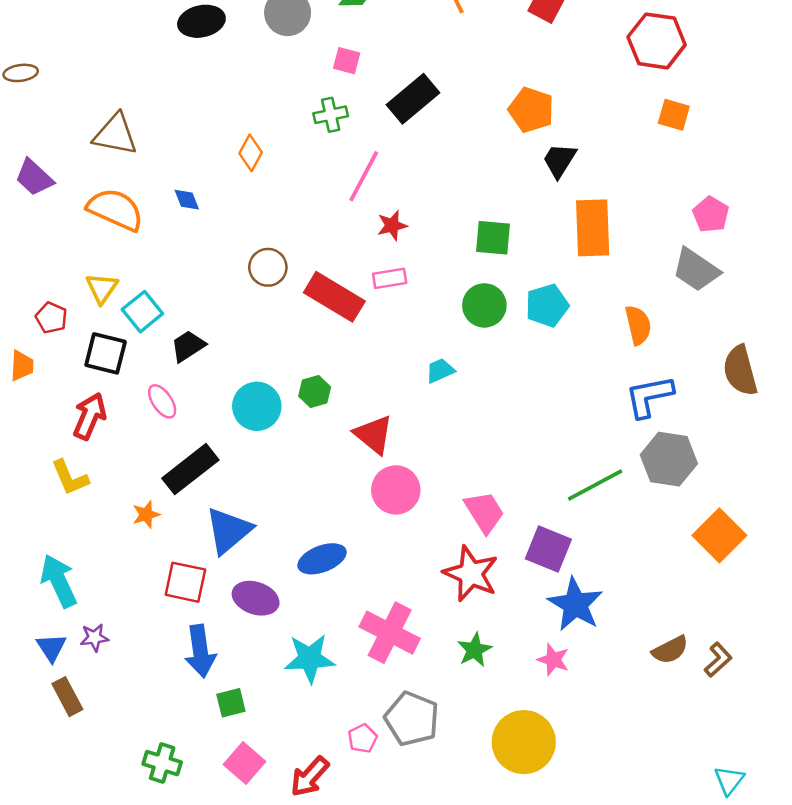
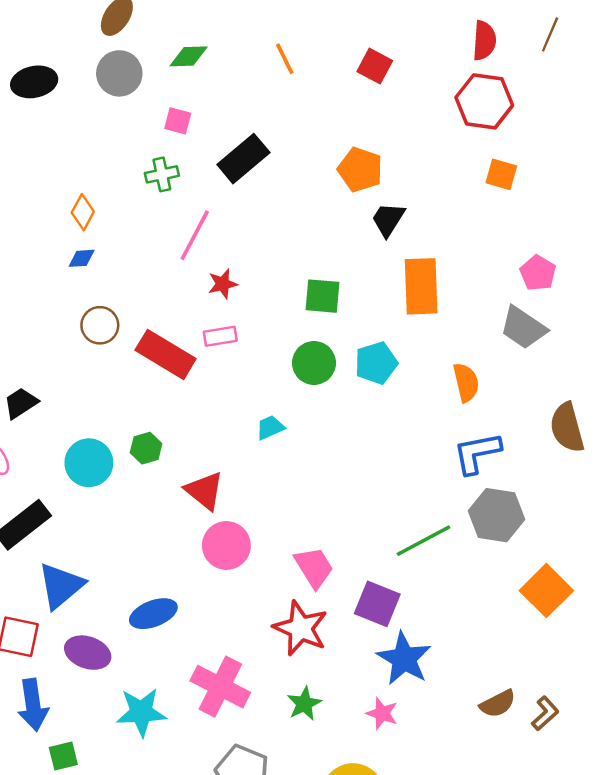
blue diamond: (187, 200) -> (82, 258), moved, turned -72

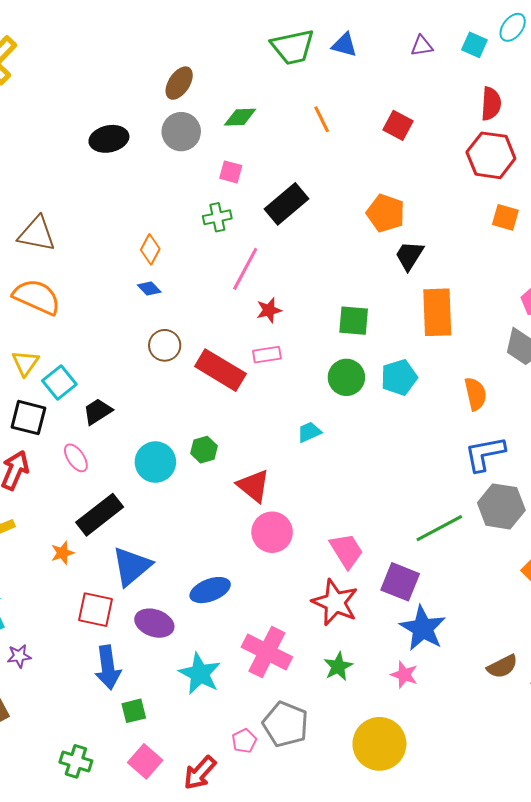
blue diamond: (82, 258) -> (149, 289), turned 50
cyan star: (141, 712) -> (200, 674), turned 30

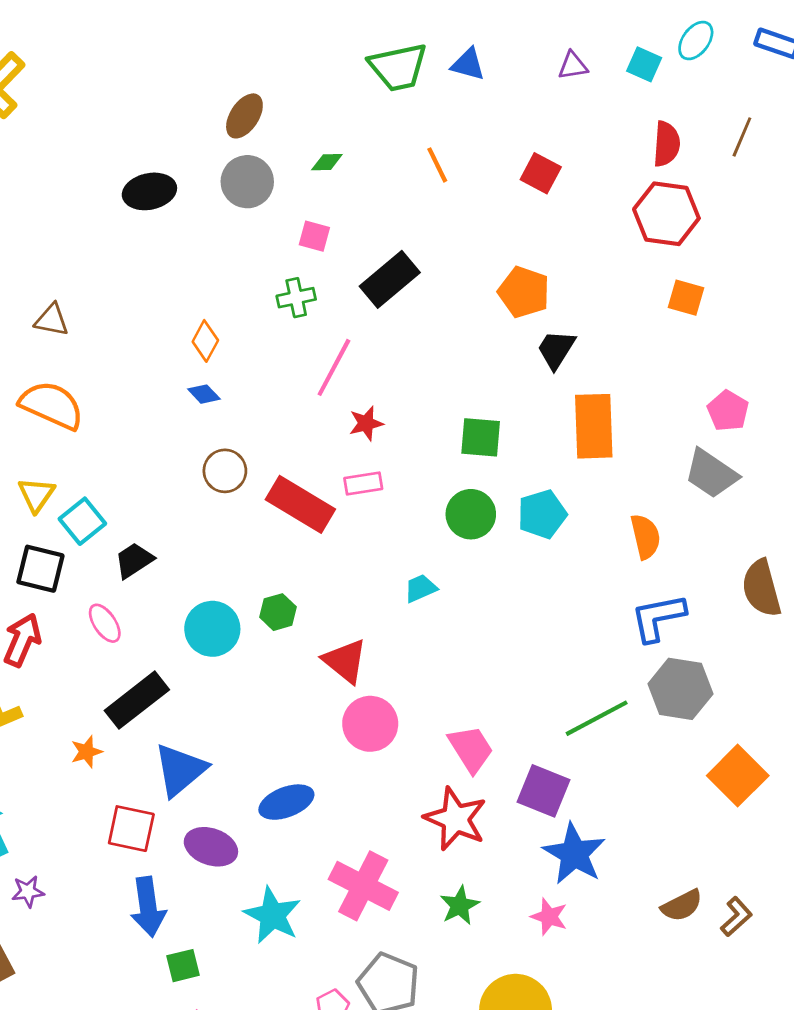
green diamond: (240, 117) -> (327, 162), size x0.7
brown triangle: (37, 234) -> (52, 320), size x0.7

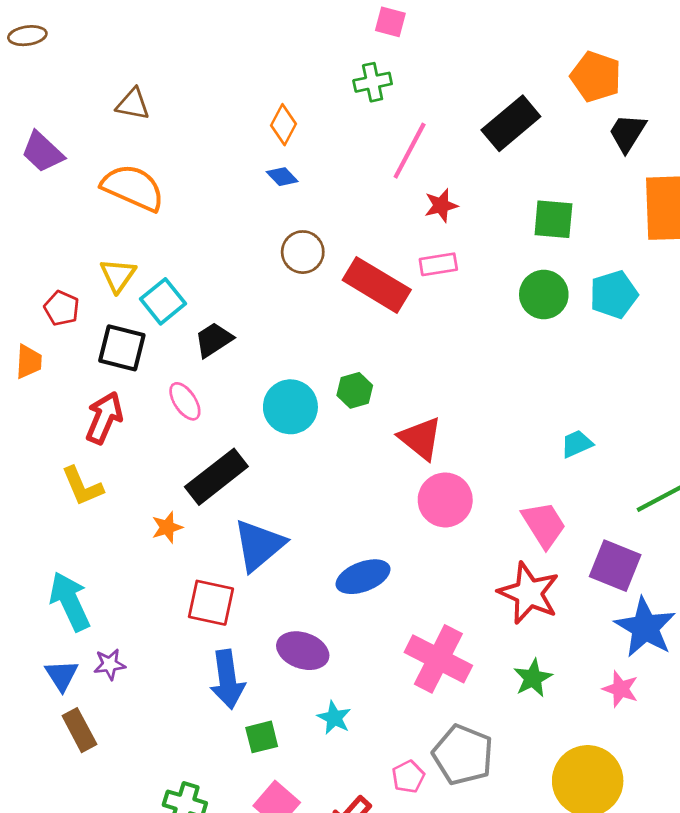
black rectangle: (390, 279) -> (511, 123), moved
cyan trapezoid: (421, 588) -> (577, 444), moved
purple ellipse: (211, 847) -> (303, 651), moved
cyan star: (272, 915) -> (334, 718), moved, size x0.6

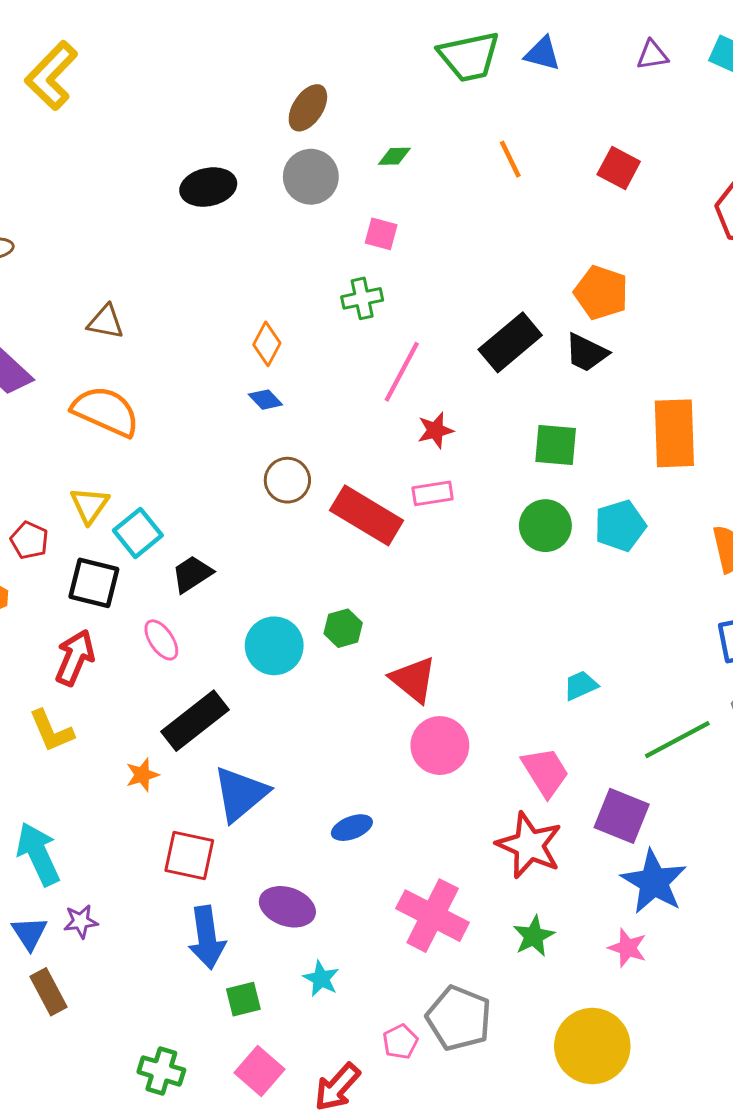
black trapezoid: (627, 133) -> (586, 353), moved, turned -96
blue ellipse: (363, 577) -> (352, 828), size x0.7

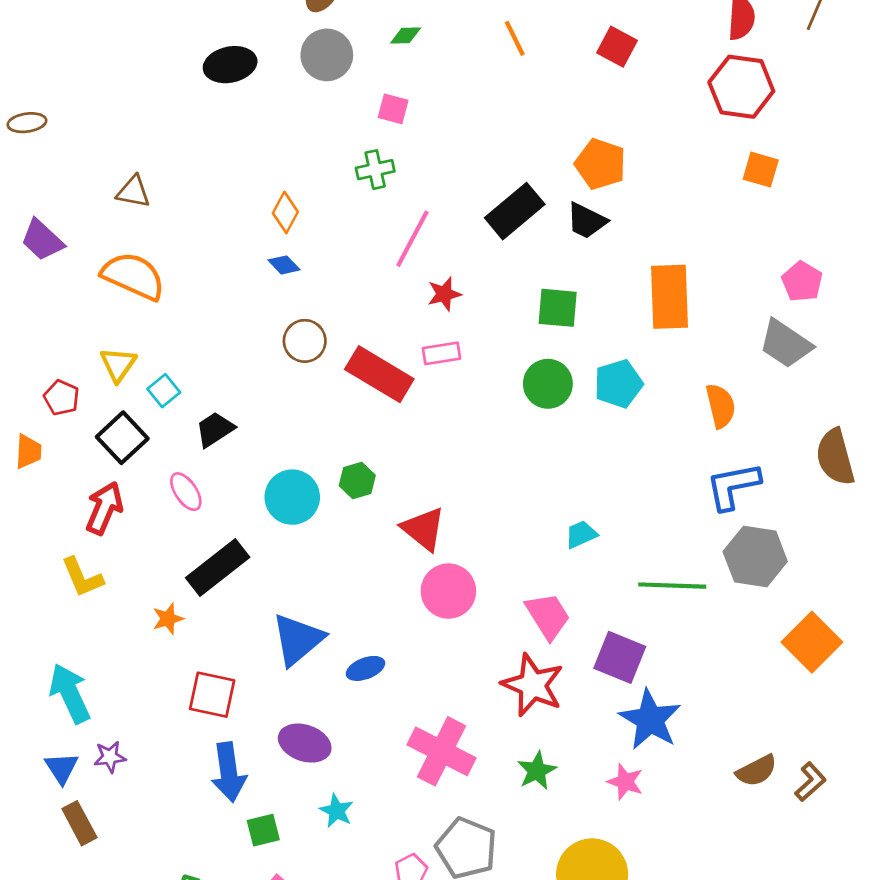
cyan square: (138, 533) -> (164, 391), size x0.7
black square: (94, 583) -> (122, 438), turned 33
green line: (677, 740) -> (672, 586), turned 30
blue triangle: (240, 794) -> (298, 639), moved

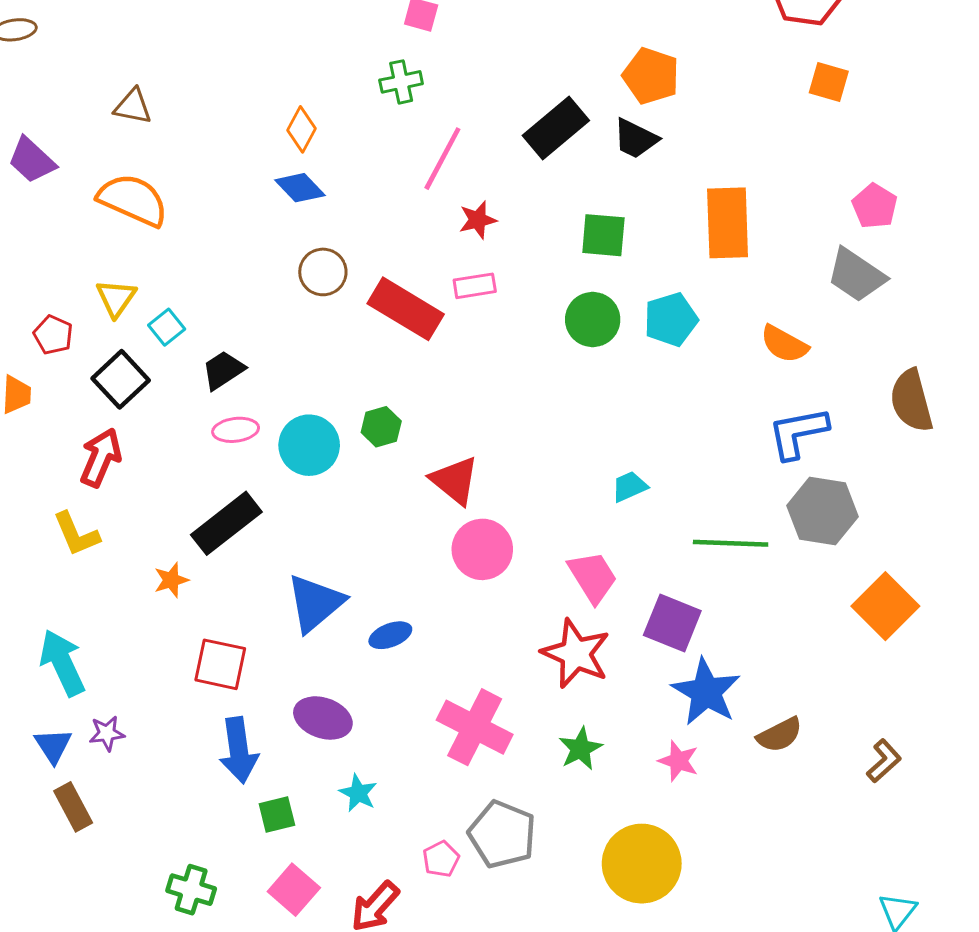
blue diamond: (284, 265) -> (300, 188), size x1.4
orange semicircle: (721, 406) -> (784, 344), turned 132
pink ellipse: (186, 492) -> (236, 430), moved, turned -63
brown semicircle: (757, 771) -> (780, 735), moved

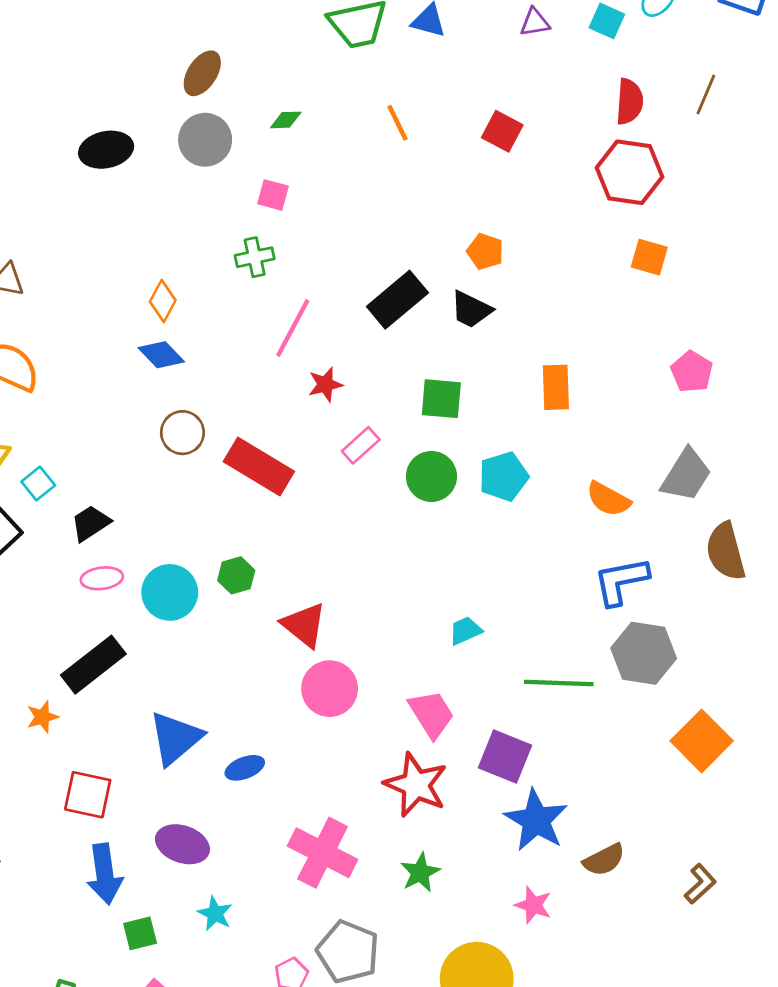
orange pentagon: (651, 76) -> (485, 252), size x0.7
orange rectangle: (728, 223) -> (556, 387), size x0.7
gray trapezoid: (856, 275) -> (686, 475), moved, turned -92
pink rectangle: (475, 286) -> (361, 445), moved, turned -33
pink star: (678, 761) -> (533, 905), moved

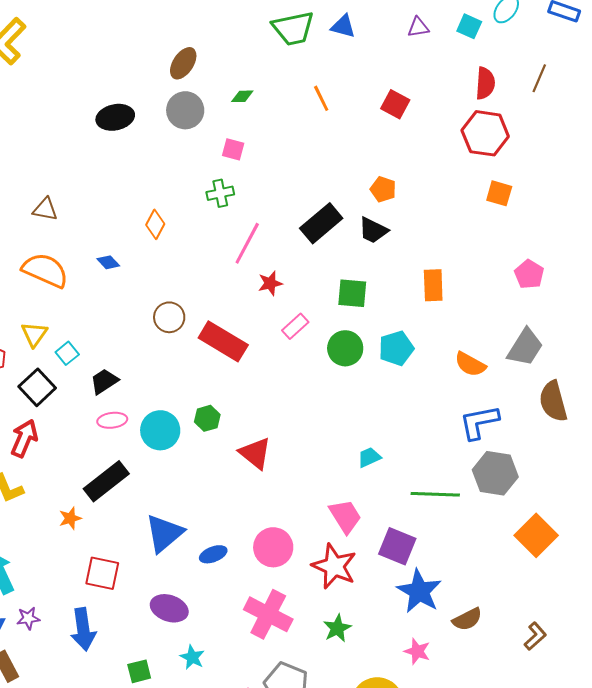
blue diamond: (161, 355) -> (108, 262), moved, size x0.7
pink circle: (330, 689) -> (273, 547), moved
blue arrow: (105, 874) -> (83, 629), moved

